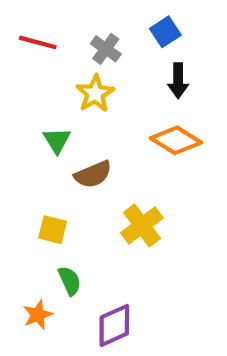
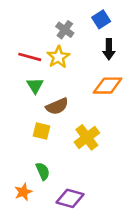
red line: (38, 42) -> (30, 57), moved
orange diamond: (176, 140) -> (108, 86), turned -32
yellow square: (53, 230) -> (41, 131), moved
purple diamond: (114, 325) -> (70, 198), turned 40

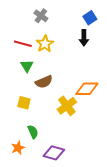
blue square: (101, 19) -> (90, 18), moved
gray cross: (65, 30) -> (41, 16), moved
orange diamond: (108, 86) -> (87, 89), moved
yellow square: (41, 131) -> (24, 103), moved

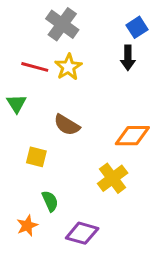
gray cross: (41, 16) -> (62, 24), size x1.5
green triangle: (27, 66) -> (17, 104), moved
brown semicircle: (44, 82) -> (67, 125), turned 54
yellow cross: (67, 106) -> (113, 178), moved

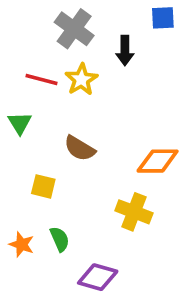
blue square: (137, 27) -> (163, 18), moved, turned 30
black arrow: (128, 58) -> (125, 51), moved
yellow cross: (113, 178) -> (134, 212), turned -32
orange star: (27, 226) -> (22, 244), moved, turned -30

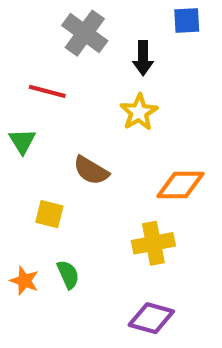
yellow star: (81, 80) -> (139, 112), moved
yellow cross: (134, 212) -> (153, 243), turned -32
purple diamond: (98, 277) -> (151, 318), moved

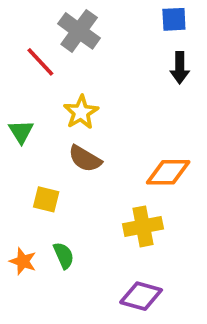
black arrow: (143, 58) -> (180, 68), moved
red line: (47, 91) -> (40, 62), moved, turned 32
yellow star: (139, 112) -> (81, 112), moved

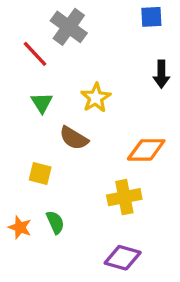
black arrow: (180, 68) -> (161, 74), moved
yellow star: (81, 112) -> (96, 98), moved
green triangle: (21, 132) -> (42, 103), moved

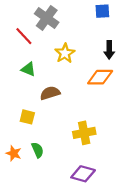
yellow star: (96, 98) -> (65, 53), moved
green triangle: (42, 103) -> (28, 69), turned -35
brown semicircle: (74, 138) -> (50, 93), turned 132
orange diamond: (146, 150) -> (100, 77), moved

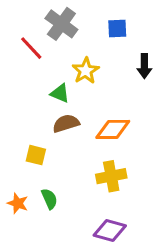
blue square: (102, 11) -> (117, 28), moved
green triangle: (28, 69) -> (60, 93), moved
orange diamond: (100, 77) -> (113, 129), moved

